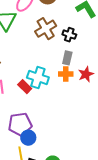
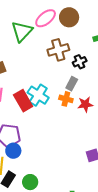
black cross: (69, 35) -> (80, 62), turned 32
red rectangle: (25, 87) -> (23, 101), size x1.5

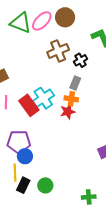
green triangle: (22, 31) -> (21, 23), moved, turned -45
cyan cross: (38, 95) -> (43, 98), turned 30
red star: (85, 104) -> (68, 112), moved

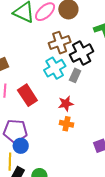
black cross: (81, 60) -> (82, 53), size x1.6
cyan cross: (43, 98) -> (55, 68), moved
orange cross: (71, 99) -> (66, 124), moved

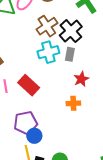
cyan cross: (55, 68) -> (48, 52), turned 30
red star: (66, 104) -> (81, 79), moved

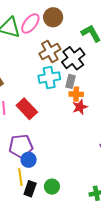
orange cross: (73, 103) -> (76, 94), moved

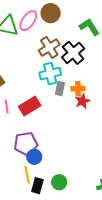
gray rectangle: (70, 81) -> (60, 89), moved
red rectangle: (27, 109) -> (30, 106), turned -75

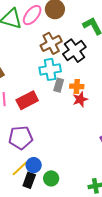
blue circle: (34, 157) -> (34, 165), moved
yellow line: (27, 175) -> (20, 169), turned 54

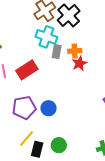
cyan cross: (50, 69) -> (46, 37), turned 35
blue circle: (34, 165) -> (48, 108), moved

